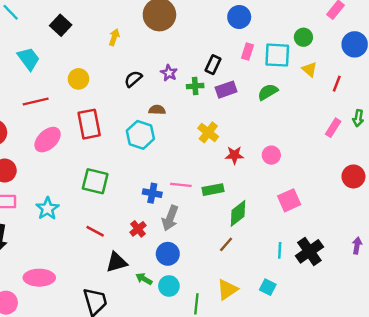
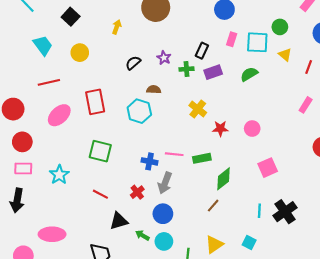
yellow circle: (78, 79) -> (80, 53), moved

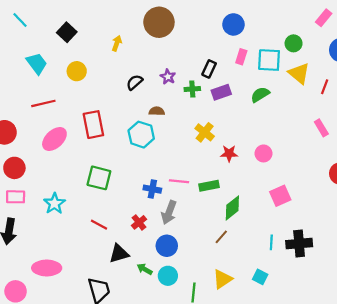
yellow triangle: (285, 55) -> (299, 73), size x1.5
pink rectangle: (306, 105) -> (321, 128), turned -63
black cross: (285, 212) -> (299, 244), turned 30

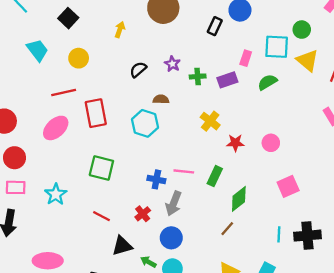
pink rectangle: (241, 57) -> (246, 58), moved
black rectangle: (209, 69) -> (215, 26), moved
red line: (43, 103) -> (64, 92), moved
green rectangle: (209, 186) -> (215, 176), turned -54

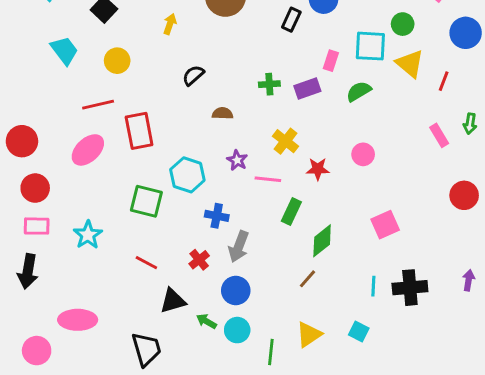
purple star: (172, 64) -> (237, 160), moved
cyan hexagon: (145, 123) -> (187, 175), moved
pink circle: (271, 143) -> (363, 154), moved
pink line: (184, 171) -> (268, 179), moved

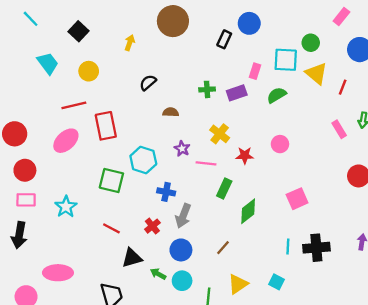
brown line: (307, 279) -> (223, 248), moved

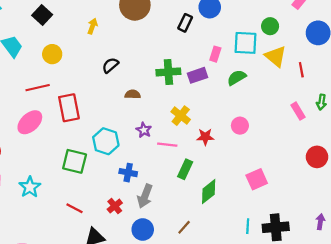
red line: (343, 87) -> (301, 70), turned -32
green cross: (207, 89) -> (168, 72), size x1.5

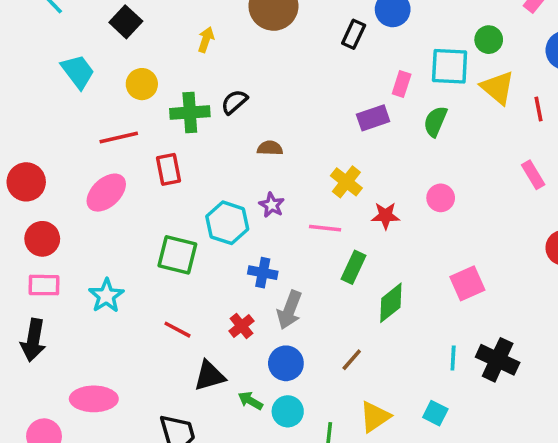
green cross: (168, 72) -> (190, 113), moved
green semicircle: (237, 78) -> (435, 121), turned -36
red rectangle: (69, 108) -> (169, 169), size x0.7
purple star: (144, 130) -> (272, 205), moved
black cross: (276, 227) -> (498, 360), turned 30

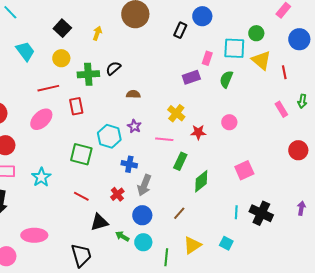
black square: (126, 22) -> (62, 28), moved

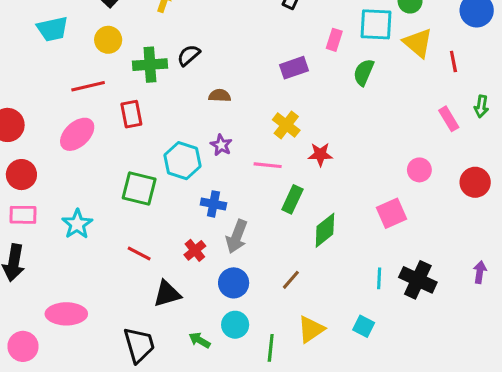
cyan trapezoid: (25, 51) -> (52, 29), turned 115
purple rectangle: (191, 77) -> (294, 68), moved
pink circle: (229, 122) -> (419, 170), moved
green arrow: (122, 236) -> (200, 340), moved

